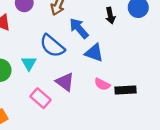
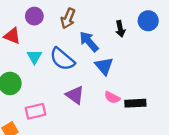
blue triangle: (94, 53) -> (104, 66), turned 30
cyan triangle: (29, 63) -> (34, 57), moved
pink rectangle: (41, 98) -> (35, 111), moved, turned -54

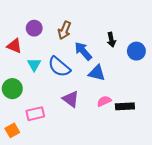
blue circle: (148, 21) -> (136, 51), moved
blue triangle: (104, 66) -> (97, 73), turned -36
pink semicircle: (112, 97) -> (104, 101), turned 128

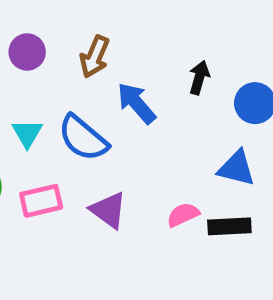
black arrow: (111, 40) -> (199, 78), turned -152
blue triangle: (97, 73) -> (236, 168), moved
pink rectangle: (35, 114) -> (41, 201), moved

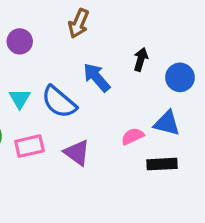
brown arrow: (95, 57) -> (79, 23), moved
pink semicircle: (183, 215) -> (133, 136), moved

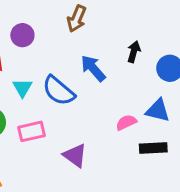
purple triangle: (77, 153) -> (75, 155), moved

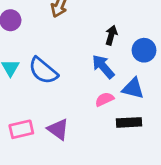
blue arrow: (93, 68) -> (103, 67), moved
pink rectangle: (31, 131) -> (21, 129), moved

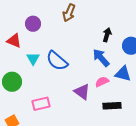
black rectangle: (129, 122) -> (112, 106), moved
purple triangle: (58, 129) -> (82, 92), moved

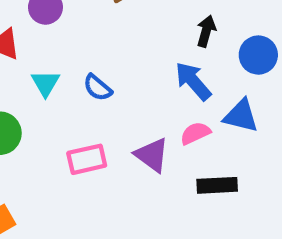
blue semicircle: (57, 61) -> (98, 88), size x0.6
pink rectangle: (41, 104) -> (87, 159), moved

